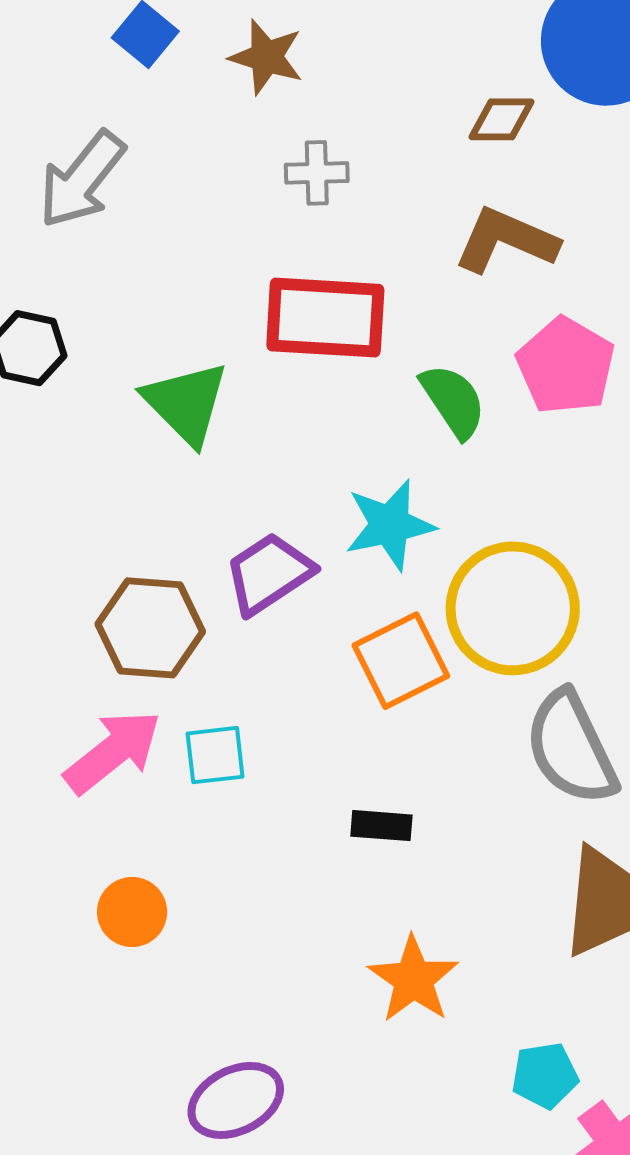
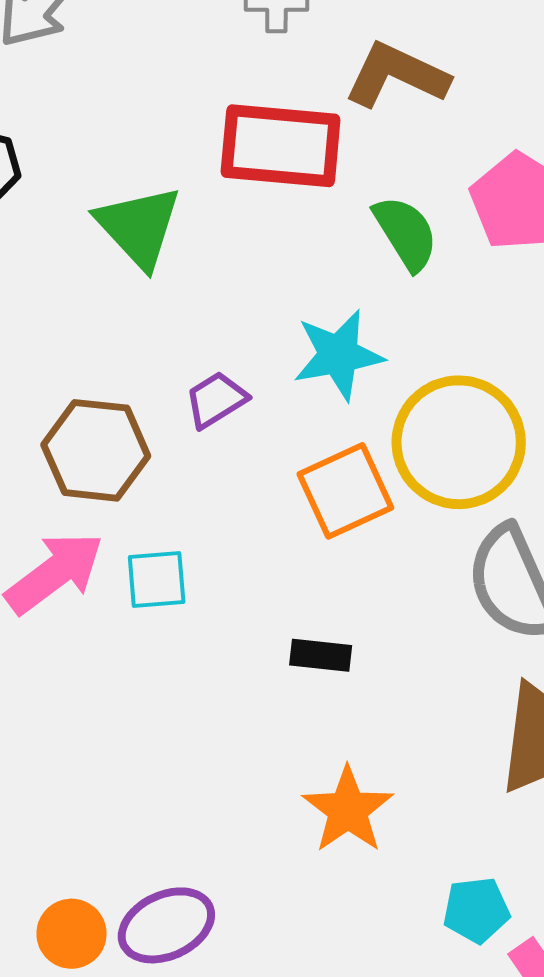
brown L-shape: (506, 240) -> (397, 75), moved
purple trapezoid: (269, 573) -> (216, 400), size x0.7
orange circle: (132, 912) -> (72, 934), moved

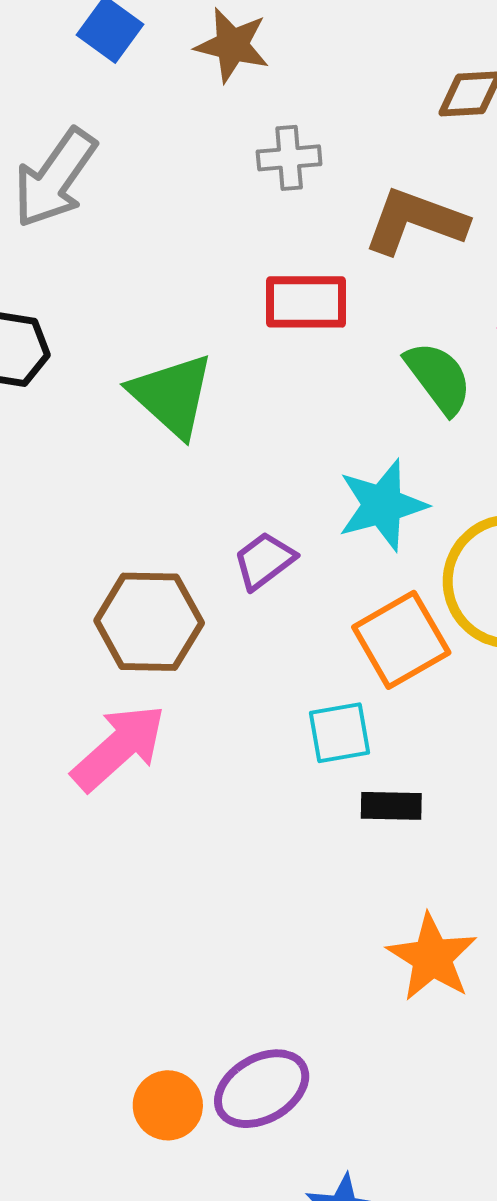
red rectangle: (281, 146) -> (306, 302), size x0.7
cyan square: (157, 580) -> (339, 733), moved

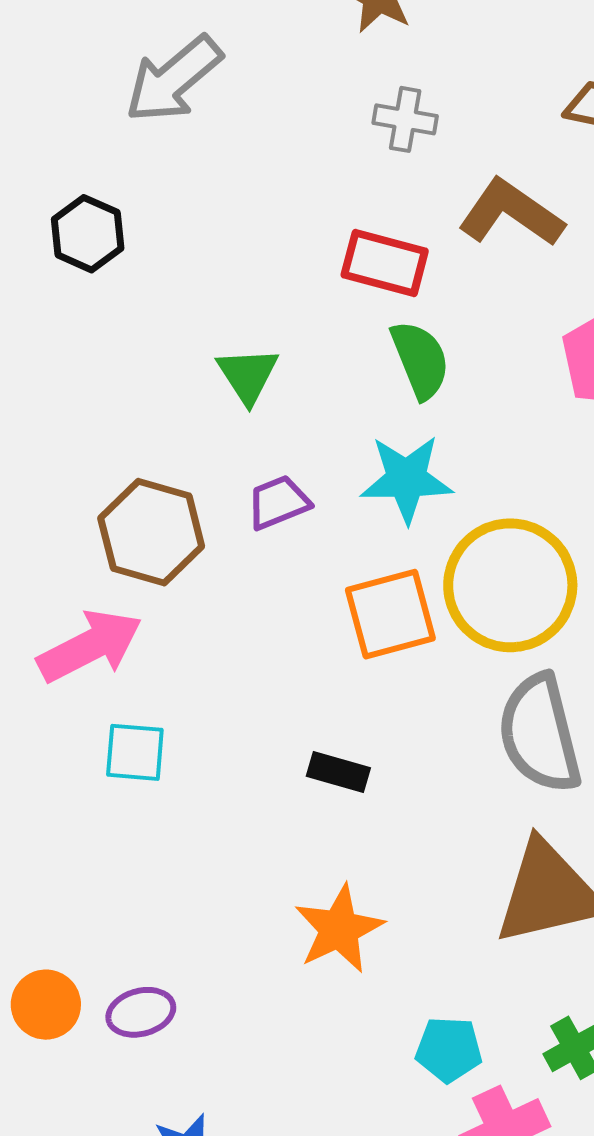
green semicircle: (438, 378) -> (420, 360), moved
green triangle: (172, 395) -> (248, 375), moved, size x0.7
cyan square: (339, 733) -> (135, 752), moved
purple ellipse: (262, 1089) -> (141, 1012), size x0.7

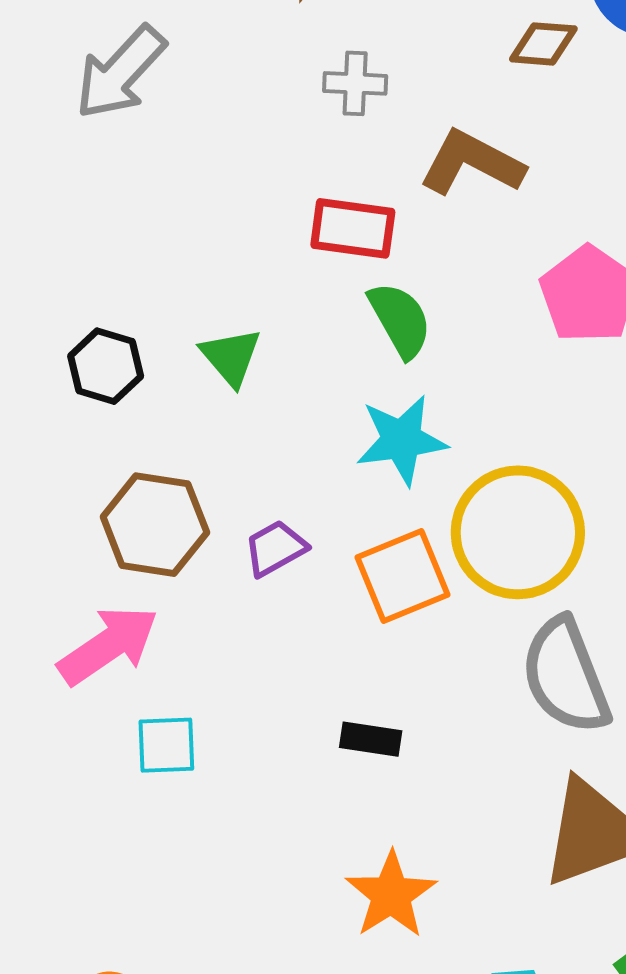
black hexagon: (88, 234) -> (106, 366), moved
purple trapezoid: (278, 502) -> (275, 548), moved

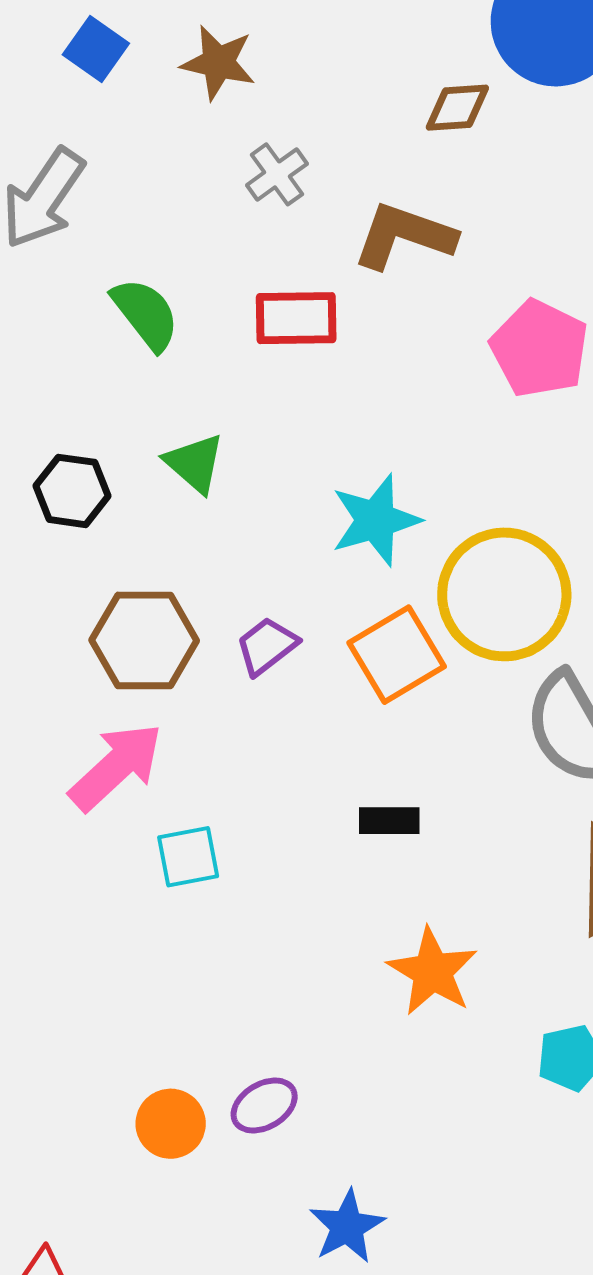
gray cross: (355, 83) -> (277, 174), turned -30
green semicircle: (400, 320) -> (146, 314), moved

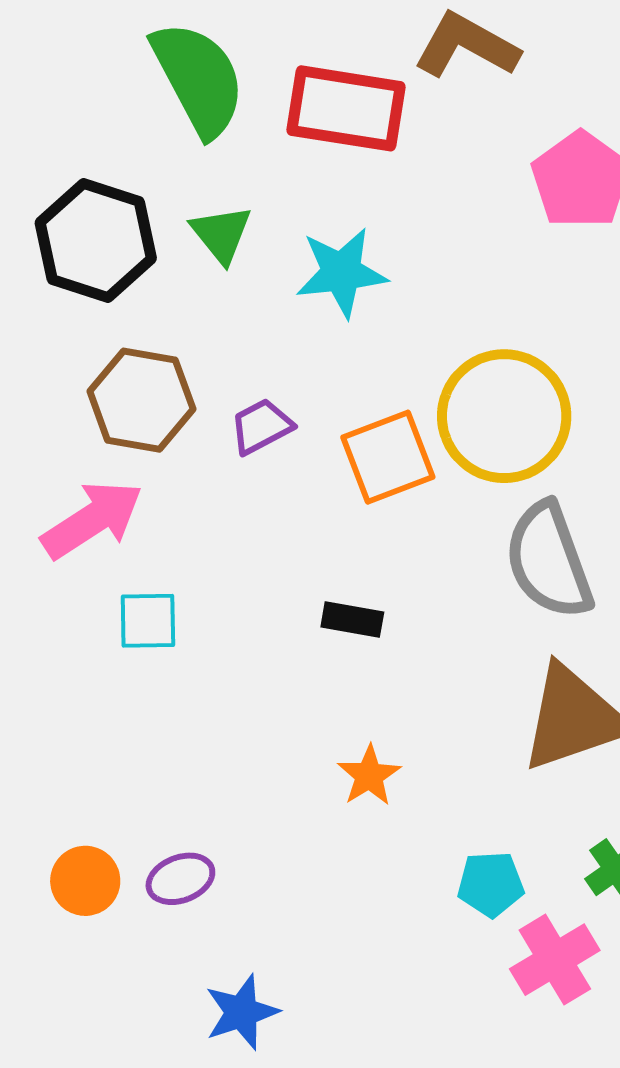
green semicircle: (146, 314) -> (198, 79), size x1.5
red rectangle: (296, 318) -> (346, 108), size x1.4
black hexagon: (72, 491) -> (96, 241), size x1.6
cyan star: (376, 520) -> (341, 272), moved
orange star: (432, 972) -> (369, 776), size x0.7

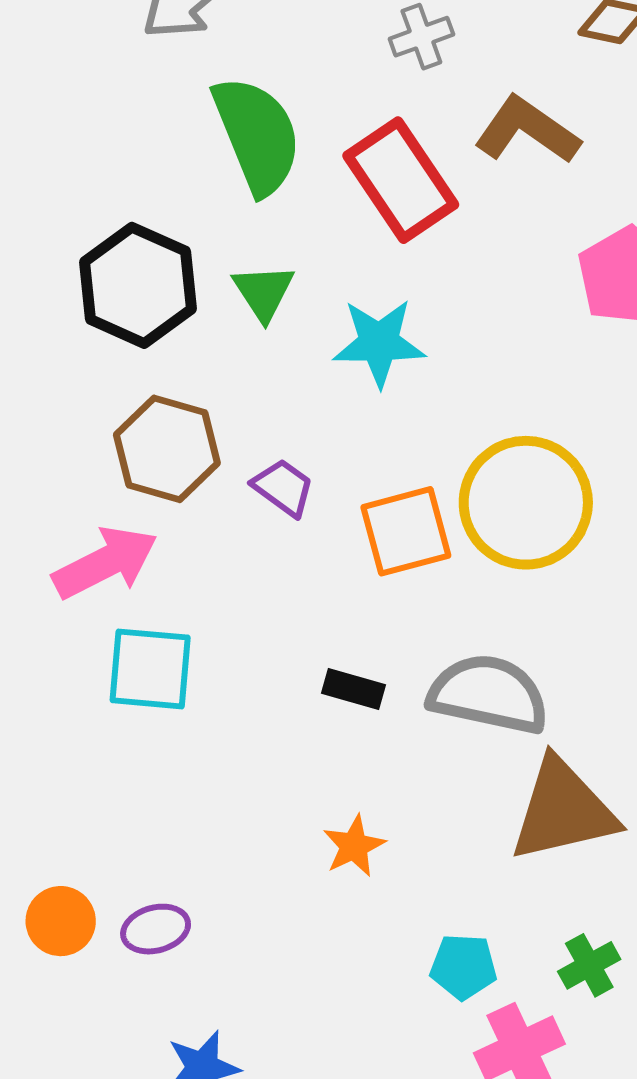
red rectangle: (346, 108) -> (401, 180), turned 41
purple trapezoid: (261, 426) -> (283, 488), turned 58
gray semicircle: (549, 561) -> (488, 694), moved, turned 116
cyan square: (148, 621) -> (150, 669), size x1.4

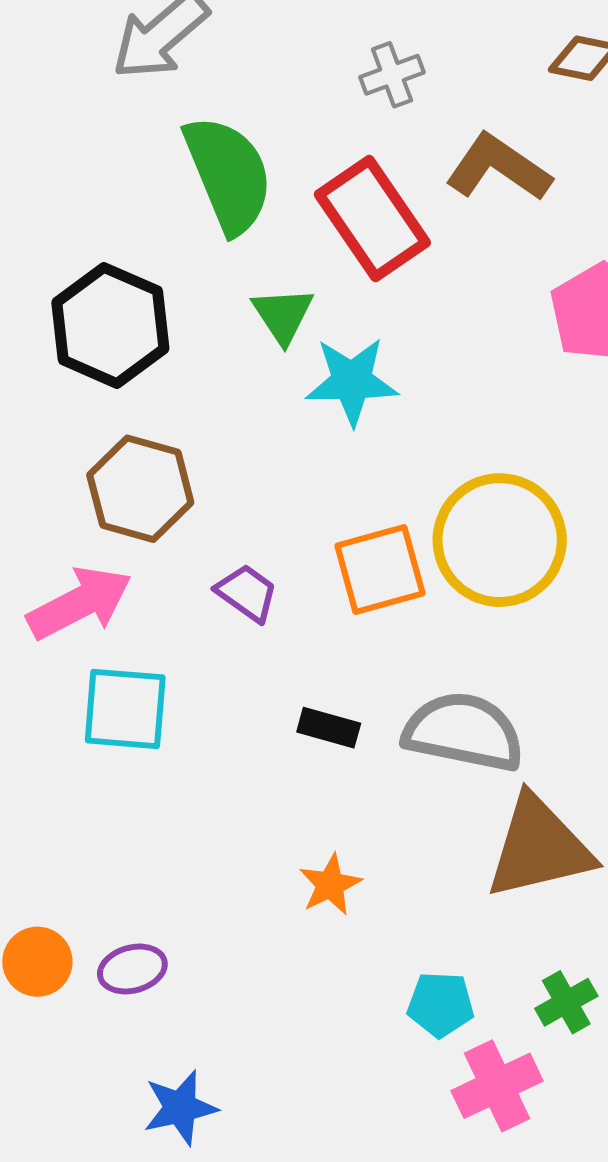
green triangle: (264, 292) -> (283, 315), moved
purple trapezoid: (283, 488) -> (247, 593), moved

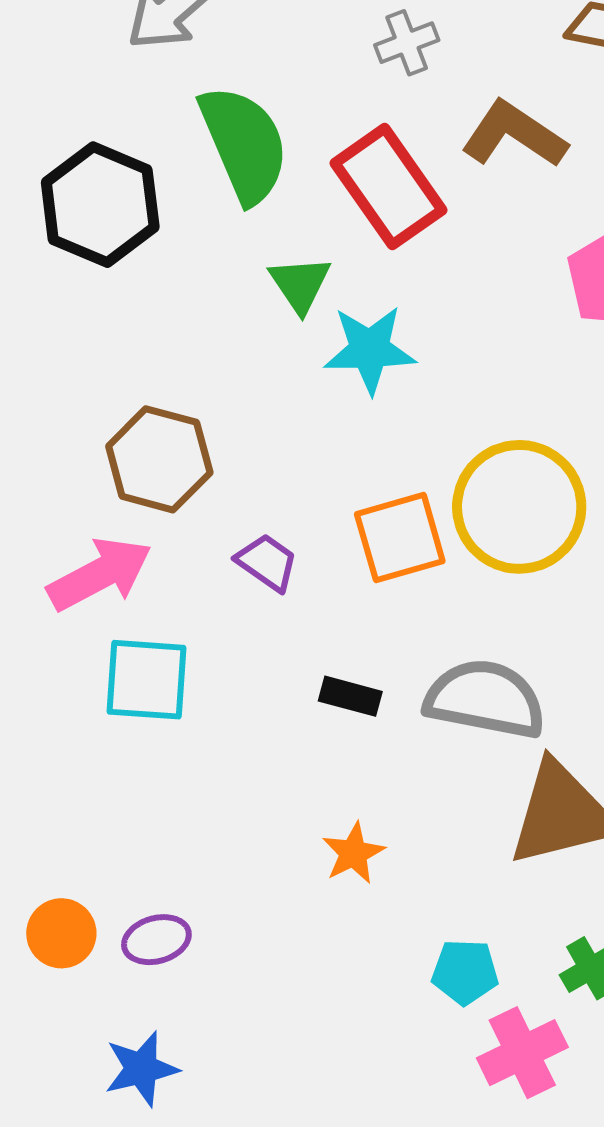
black hexagon: (110, 325) -> (100, 205), moved
blue star: (180, 1108) -> (141, 1069), moved

